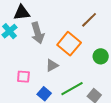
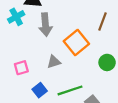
brown line: (89, 20) -> (102, 22), turned -36
pink square: (23, 77) -> (21, 68), turned -32

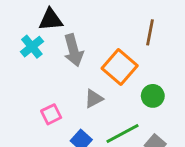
green circle: (107, 62) -> (153, 96), moved

